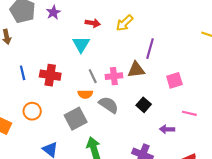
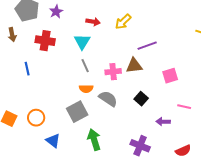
purple line: (150, 49) -> (147, 46), turned 54
red cross: (50, 75) -> (45, 41), moved
gray line: (93, 76) -> (85, 66), moved
orange circle: (32, 111) -> (36, 118), moved

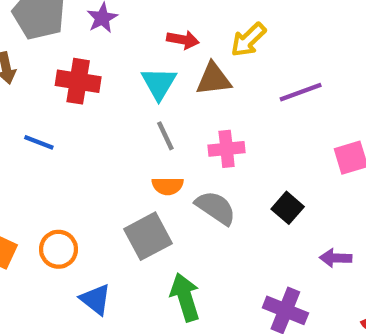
brown triangle: (134, 66) -> (213, 79), moved
blue line: (27, 69) -> (39, 142), turned -56

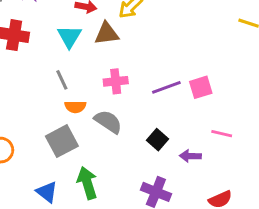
purple line: (301, 92) -> (166, 87), moved
gray line: (165, 136) -> (62, 80), moved
black square: (288, 208) -> (157, 140), moved
blue triangle: (96, 299) -> (47, 192), moved

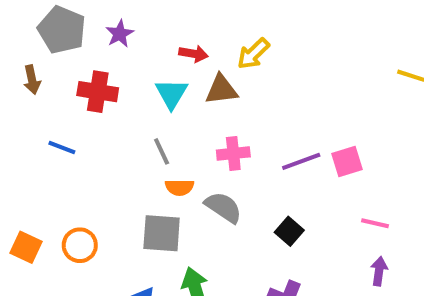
gray square: (62, 141) -> (162, 233), turned 32
purple arrow: (190, 156) -> (379, 271), moved, turned 96

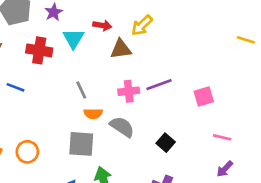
cyan triangle: (172, 94) -> (73, 39), moved
purple line: (301, 161) -> (159, 85), moved
purple arrow: (379, 271) -> (225, 169), turned -144

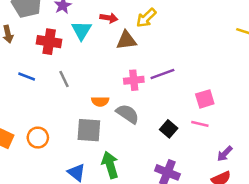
gray line: (81, 90) -> (64, 79), moved
pink square: (204, 97) -> (205, 99), moved
pink line: (222, 137) -> (200, 124), moved

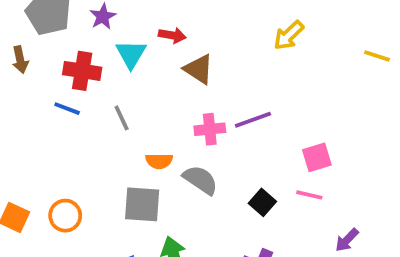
yellow arrow: (146, 18) -> (289, 35), moved
brown triangle: (126, 40) -> (199, 69), turned 40
blue line: (27, 76) -> (67, 109), moved
gray line: (64, 79) -> (122, 118), moved

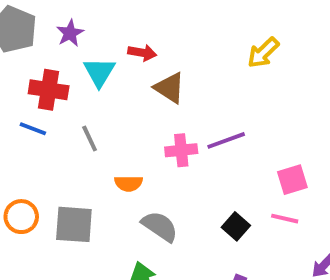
gray semicircle: (200, 180) -> (160, 226), moved
gray square: (142, 204) -> (74, 224), moved
orange circle: (65, 216) -> (21, 217), moved

